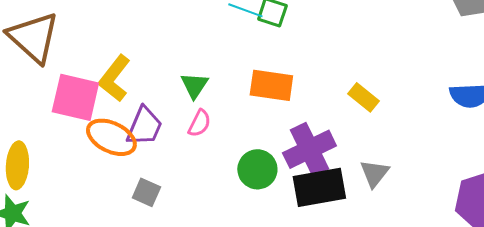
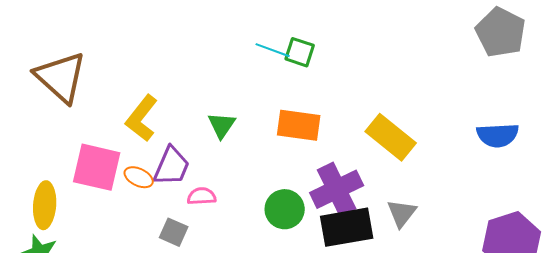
pink square: (75, 97) -> (97, 167), moved
yellow rectangle: (363, 97) -> (391, 137), size x1.6
pink semicircle: (199, 123) -> (202, 196), moved, turned -120
orange ellipse: (111, 137) -> (139, 177), size x0.6

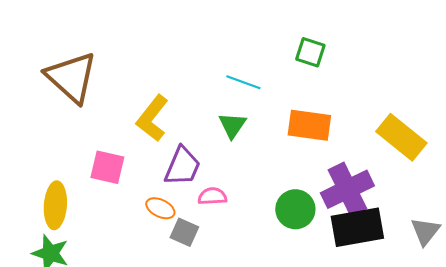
cyan line: (273, 50) -> (243, 82), moved
pink square: (97, 167) -> (107, 167), size x0.7
orange ellipse: (139, 177) -> (160, 208), moved
gray triangle: (402, 213) -> (425, 231), moved

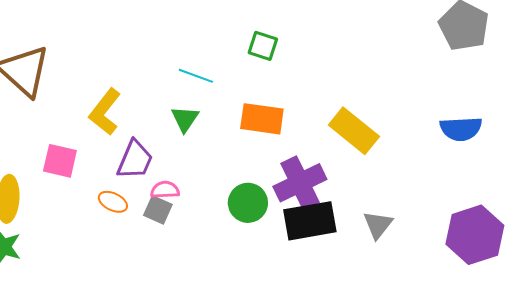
gray square: (184, 232) -> (158, 210), moved

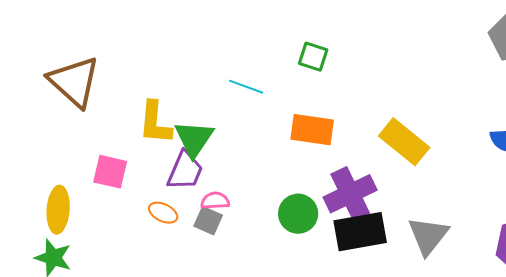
yellow L-shape: (105, 112) -> (155, 123), turned -33
green triangle: (185, 119) -> (194, 139), moved, size x1.4
gray triangle: (378, 225) -> (428, 236), size x1.4

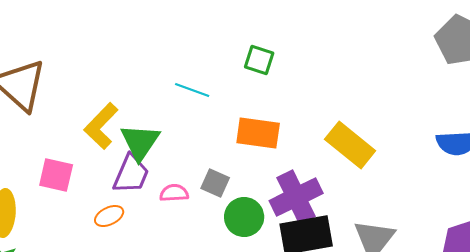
yellow L-shape: (155, 123) -> (101, 126), turned 39
pink semicircle: (215, 201) -> (174, 193), moved
orange ellipse: (163, 213) -> (109, 216), turned -52
gray square: (208, 221) -> (215, 183), moved

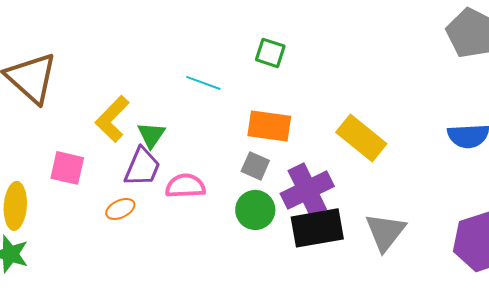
green triangle: (140, 142) -> (151, 135), size x0.7
gray square: (215, 183) -> (255, 166), moved
pink semicircle: (174, 193) -> (185, 186), size x1.4

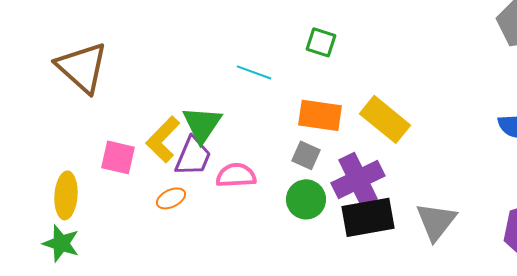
yellow L-shape: (112, 119) -> (163, 139), moved
green triangle: (151, 135) -> (202, 124), size x1.4
yellow rectangle: (361, 138) -> (385, 119), moved

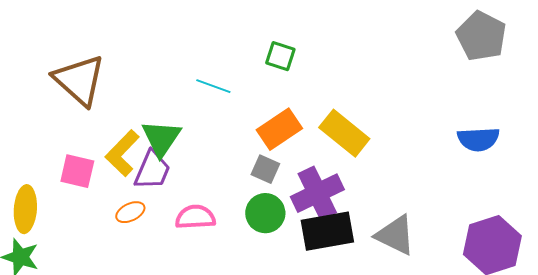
brown triangle: (82, 67) -> (79, 80), moved
orange rectangle: (320, 115) -> (279, 129), turned -42
pink semicircle: (236, 175) -> (195, 217), moved
gray triangle: (436, 221) -> (395, 235), turned -42

